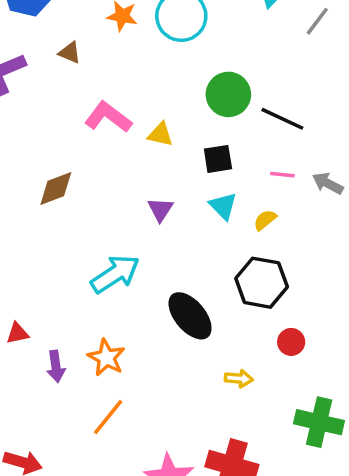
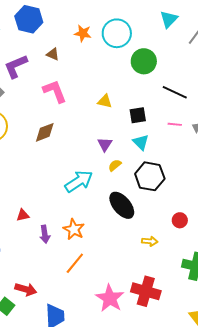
green circle: (228, 94) -> (144, 61), moved
pink L-shape: (108, 117) -> (55, 91), moved, turned 32
yellow semicircle: (265, 220) -> (115, 165), moved
black hexagon: (262, 283) -> (150, 176), moved

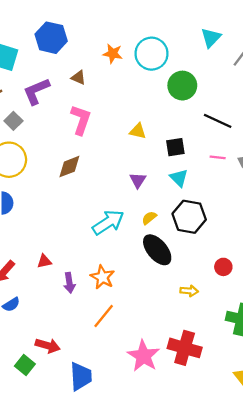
pink L-shape: (55, 91) -> (81, 120), turned 40
yellow semicircle: (115, 165) -> (149, 218), moved

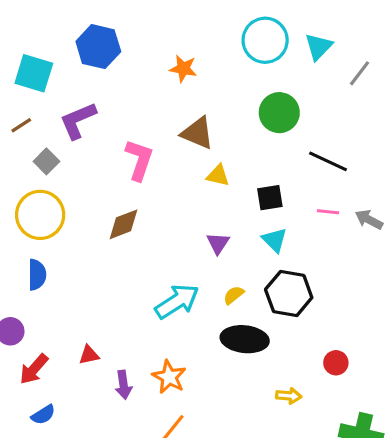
cyan circle: (151, 54) -> (265, 40), moved
brown triangle: (78, 78) -> (197, 133), moved, size x1.6
black ellipse: (157, 250) -> (245, 339), turned -44

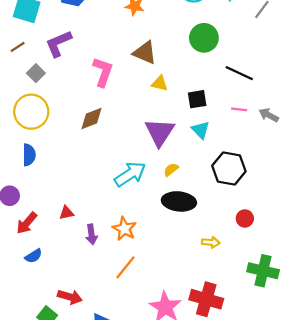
purple triangle: (218, 243) -> (160, 132), size x1.8
black hexagon: (289, 294) -> (229, 168), moved

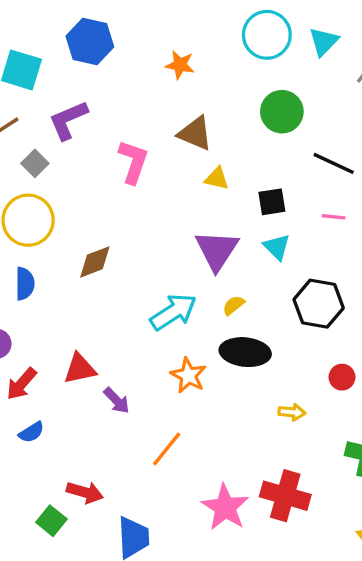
brown diamond: (91, 119) -> (95, 262), moved
red triangle: (66, 213) -> (80, 369), size x1.5
orange star: (124, 229) -> (188, 375), moved
purple arrow: (91, 234) -> (117, 400), turned -36

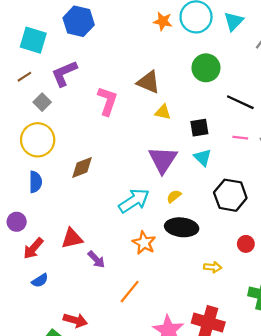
orange star: (180, 65) -> (163, 21), moved

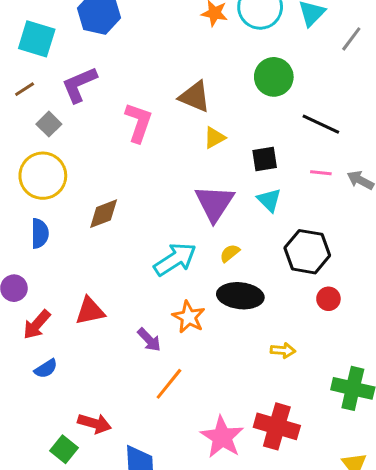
yellow triangle: (163, 112) -> (215, 138), turned -42
red circle: (246, 244) -> (328, 299), moved
purple arrow: (96, 259) -> (149, 340), moved

